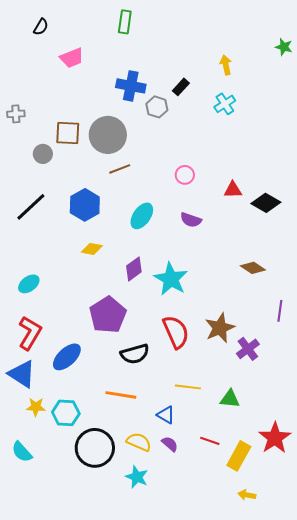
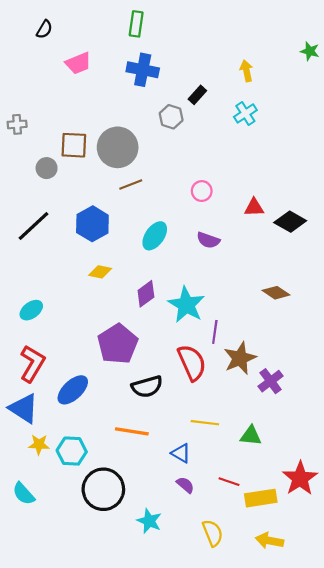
blue cross: (131, 86) -> (143, 70), moved
purple line: (280, 311) -> (215, 332), moved
yellow semicircle: (139, 442) -> (213, 533), moved, turned 45
yellow rectangle: (239, 456) -> (261, 498), turned 52
yellow arrow: (247, 495) -> (269, 541), size x1.4

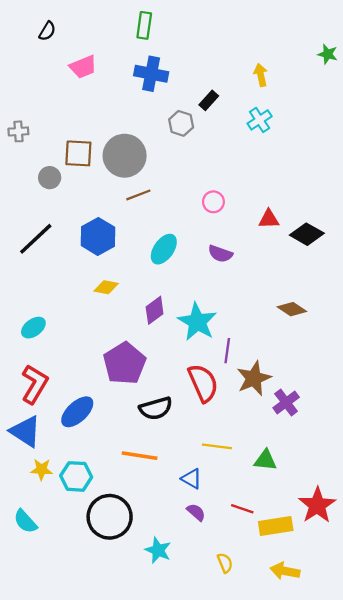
yellow semicircle: (213, 533) -> (225, 563), size x0.7

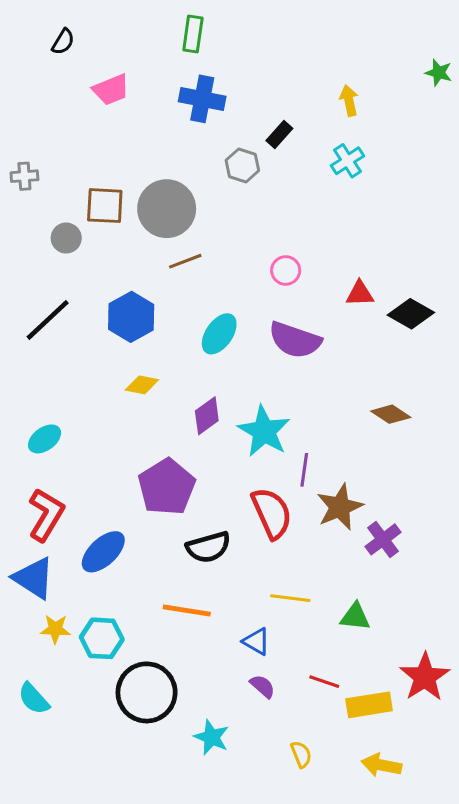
purple semicircle: (220, 254) -> (295, 340), size x1.6

